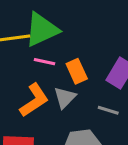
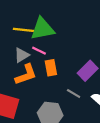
orange rectangle: (77, 71) -> (51, 68), moved
gray triangle: (65, 98) -> (22, 55), moved

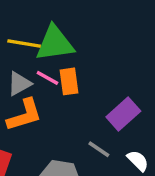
orange rectangle: (51, 68) -> (69, 81), moved

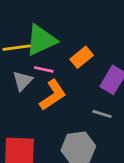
orange rectangle: (69, 81) -> (82, 57), moved, turned 75
orange L-shape: (24, 115) -> (53, 95), moved

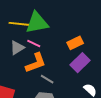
orange rectangle: (82, 57) -> (75, 43), moved
gray line: (102, 114) -> (47, 79), moved

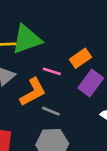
pink line: (34, 44) -> (52, 71), moved

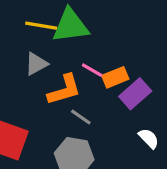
orange rectangle: (80, 58) -> (115, 77), moved

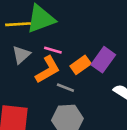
pink line: (92, 70) -> (53, 50), moved
orange rectangle: (115, 77) -> (81, 65), moved

